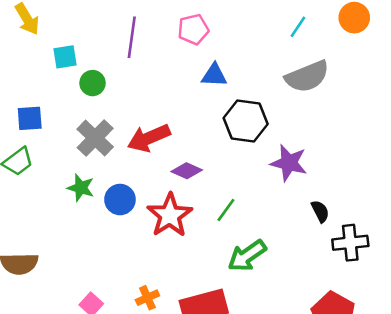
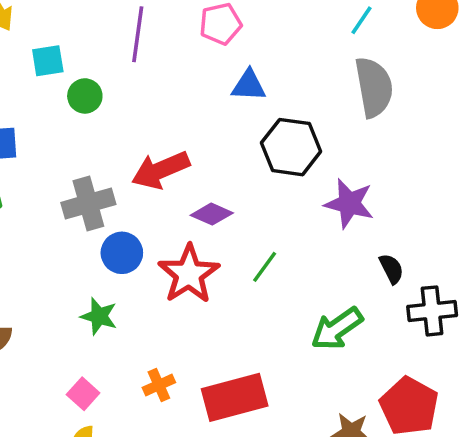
gray semicircle: (307, 77) -> (374, 87), turned -78
gray cross: (95, 138) -> (88, 203), moved, turned 30
green star: (81, 188) -> (99, 316), moved
green arrow: (247, 256) -> (337, 329), moved

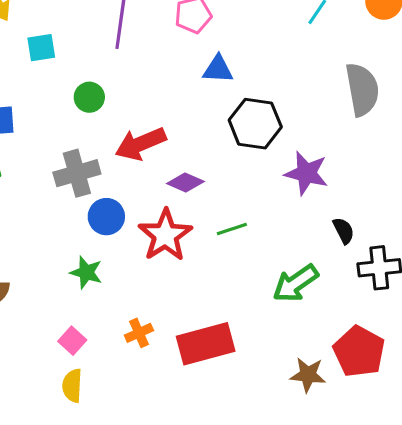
gray semicircle: (374, 87) -> (362, 89), moved
green circle: (85, 96) -> (89, 97), moved
green line: (265, 267) -> (232, 229), turned 36

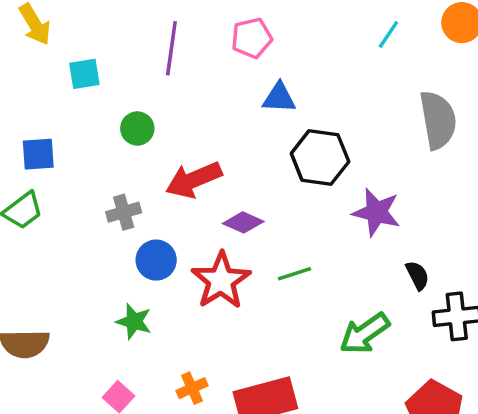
gray cross: (77, 173) -> (124, 212), size x0.7

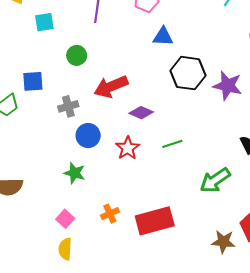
blue square: (38, 154) -> (33, 81), moved
purple star: (376, 212) -> (228, 86), moved
red star: (221, 281) -> (128, 148), size x0.7

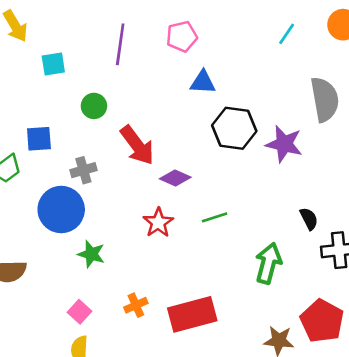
red arrow: (111, 87) -> (137, 145), turned -104
blue circle: (88, 136) -> (61, 210), moved, size x1.5
green arrow: (215, 180) -> (268, 263), turned 140

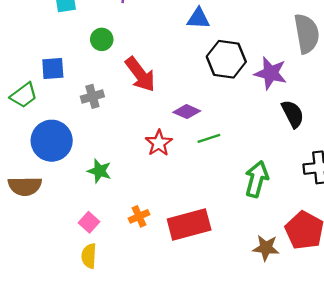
purple diamond: (175, 178) -> (187, 112), moved
blue circle: (61, 210) -> (52, 141), moved
black semicircle: (309, 219) -> (293, 114), moved, size x1.4

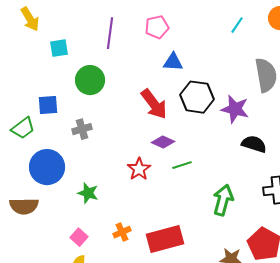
green circle: (102, 39) -> (90, 80), size x1.5
red arrow: (140, 74) -> (154, 104), moved
black semicircle: (293, 114) -> (254, 144), turned -45

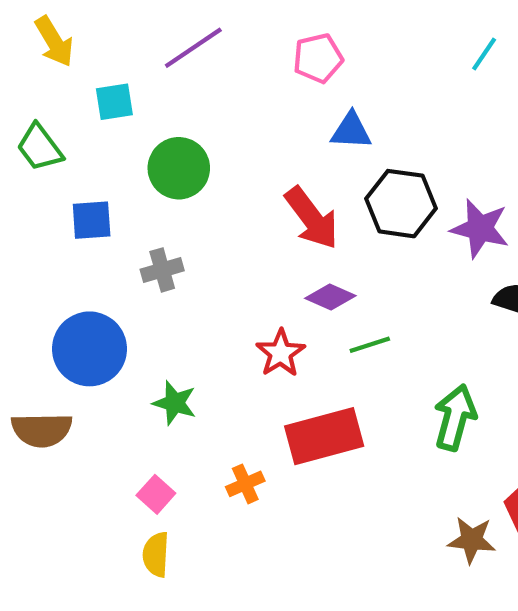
purple line: (110, 33) -> (193, 48), moved, turned 48
green trapezoid: (23, 128) -> (40, 147), moved, turned 90
red rectangle: (165, 239) -> (324, 436), moved

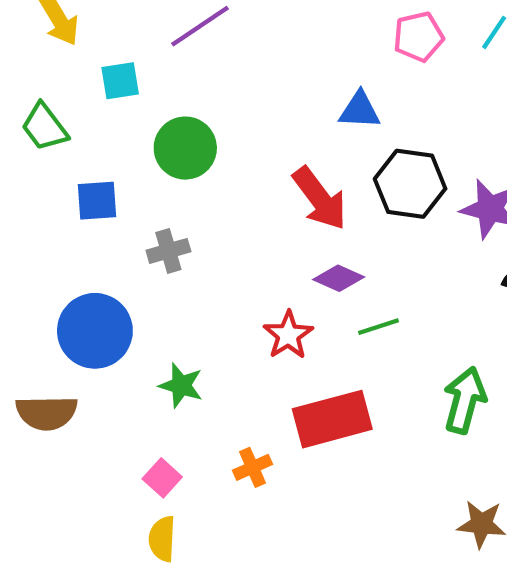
pink pentagon: (318, 58) -> (418, 37), moved

